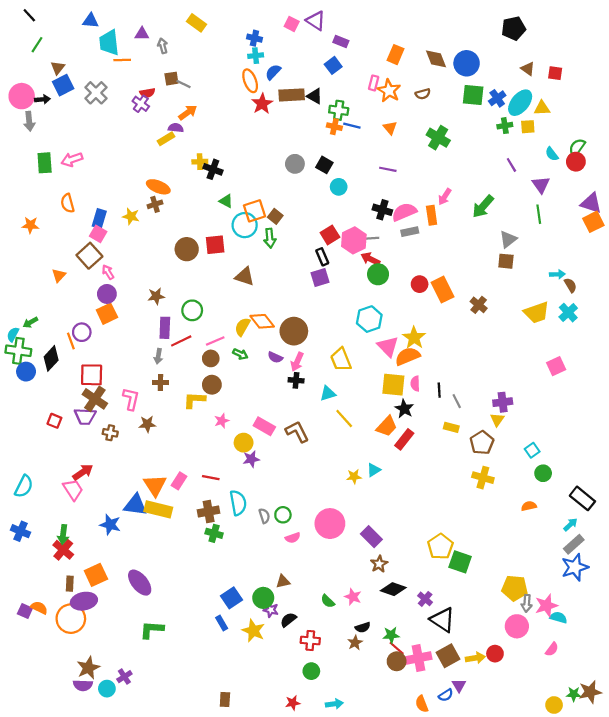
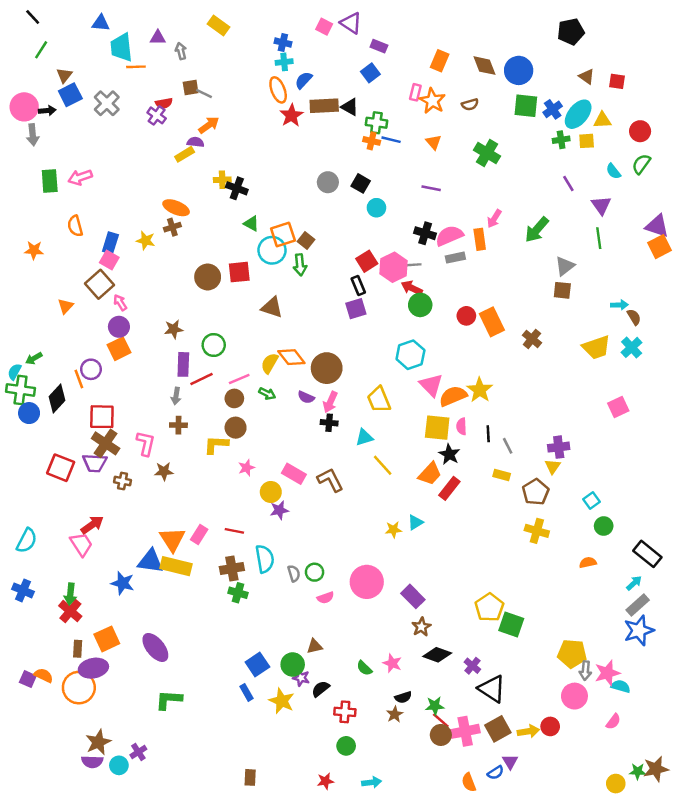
red circle: (576, 162) -> (640, 131), moved
yellow star: (414, 338) -> (480, 390), moved
red square: (54, 421) -> (61, 468), size x1.6

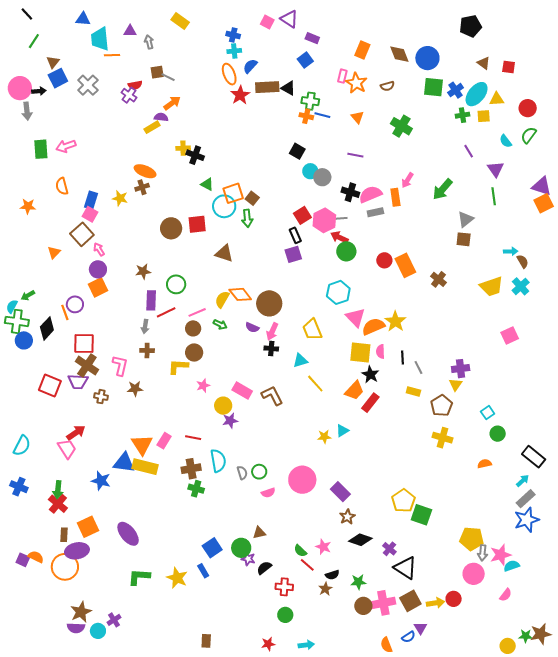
gray circle: (328, 182) -> (322, 177), moved
cyan semicircle: (621, 686) -> (512, 566), turned -35
yellow star: (282, 701) -> (177, 578), moved
red line: (441, 720) -> (307, 565), moved

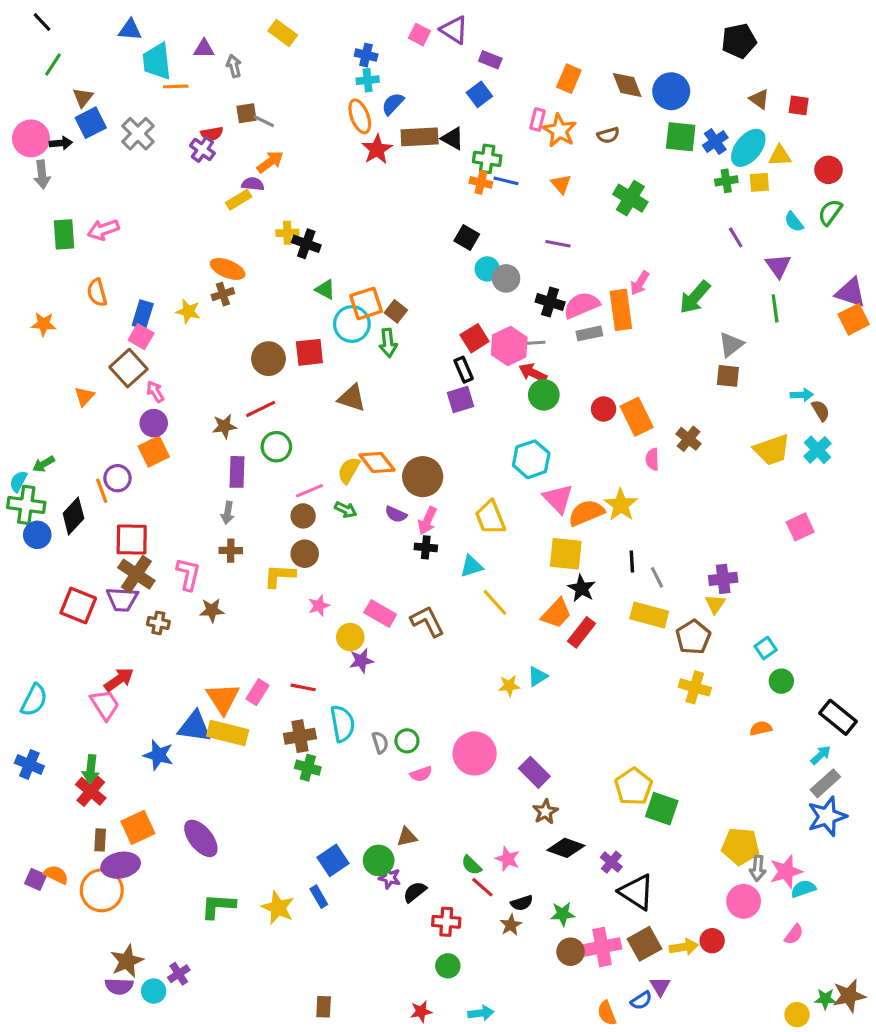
orange rectangle: (395, 197) -> (621, 310), size x1.4
red line: (166, 312) -> (261, 409), moved
pink semicircle: (380, 351) -> (652, 459), moved
yellow rectangle: (413, 392) -> (649, 615), size x1.6

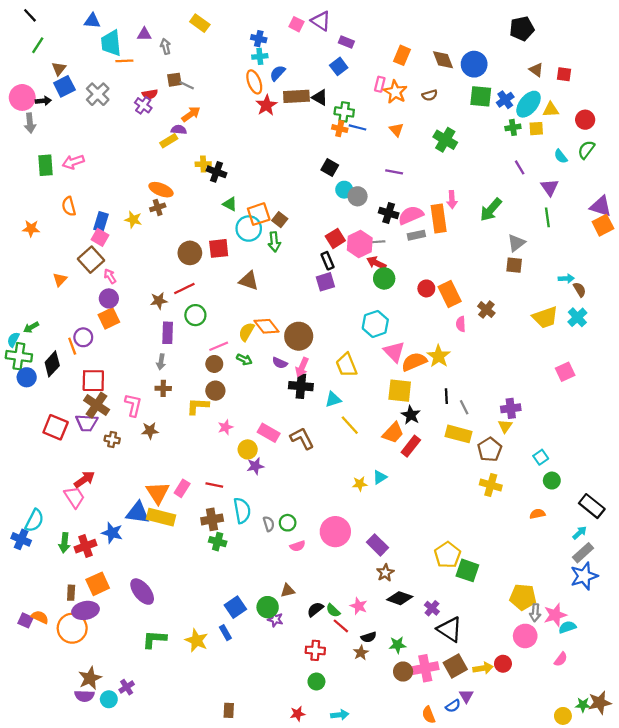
pink arrow: (640, 283) -> (452, 200), turned -35
black cross: (426, 547) -> (301, 386), size x1.5
cyan semicircle: (34, 700) -> (34, 521), moved
red cross: (91, 791) -> (85, 546), moved, turned 30
black semicircle: (415, 892) -> (315, 609), moved

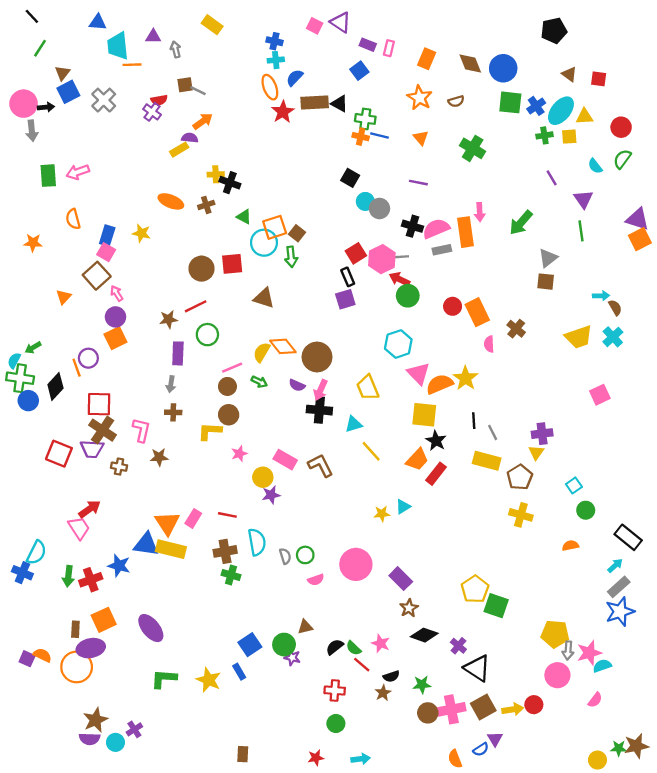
pink rectangle: (380, 84) -> (389, 48), moved
brown cross: (158, 207) -> (206, 205), moved

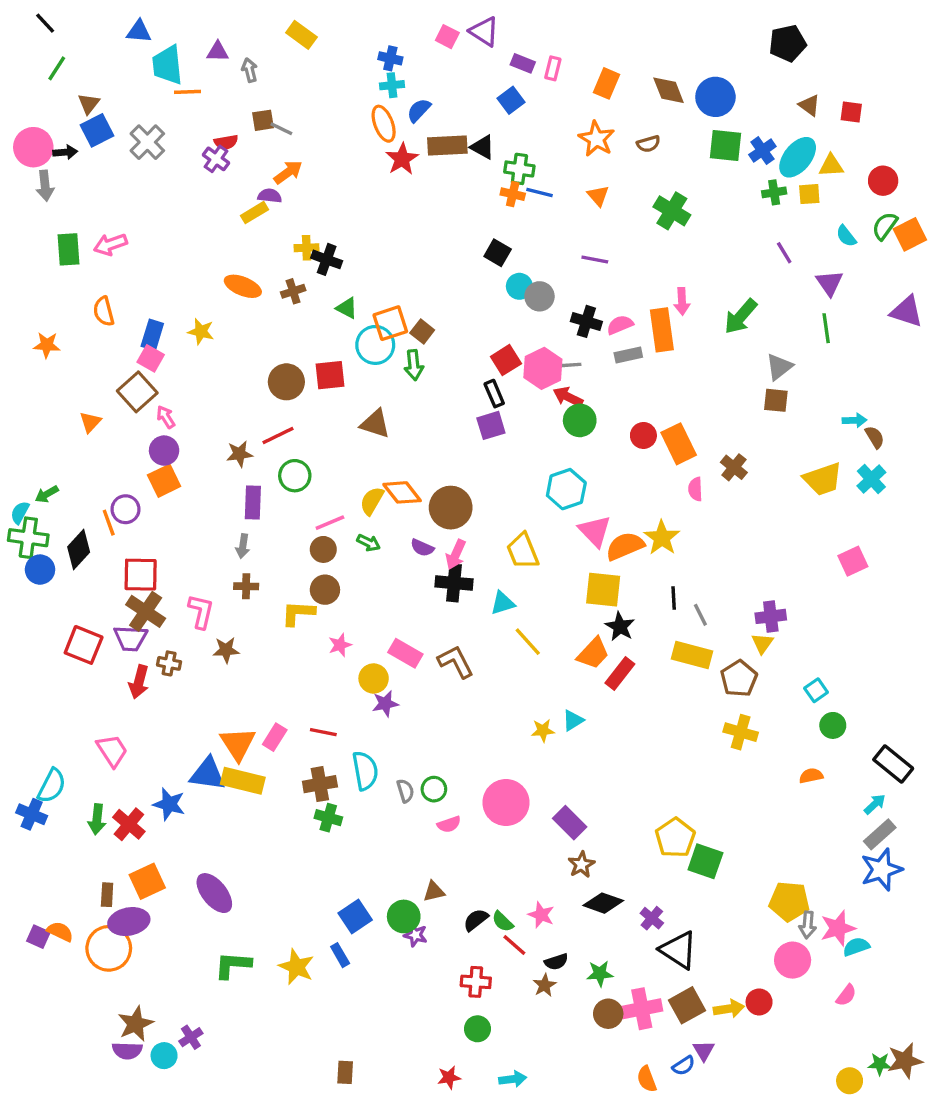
pink semicircle: (436, 229) -> (620, 325), size x0.7
orange square: (640, 239) -> (910, 234), moved
red arrow: (90, 509) -> (139, 682), moved, turned 140
red cross: (91, 580) -> (129, 824), turned -30

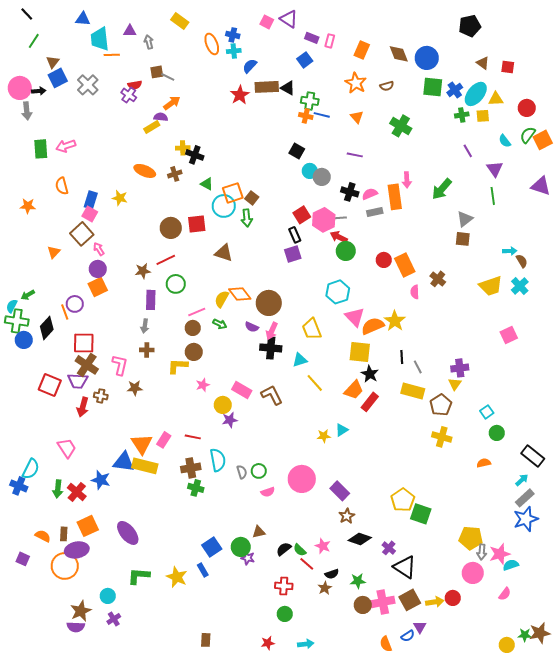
orange ellipse: (384, 124) -> (212, 44), moved
orange semicircle: (60, 932) -> (43, 536), moved
cyan circle: (164, 1056) -> (108, 596), moved

